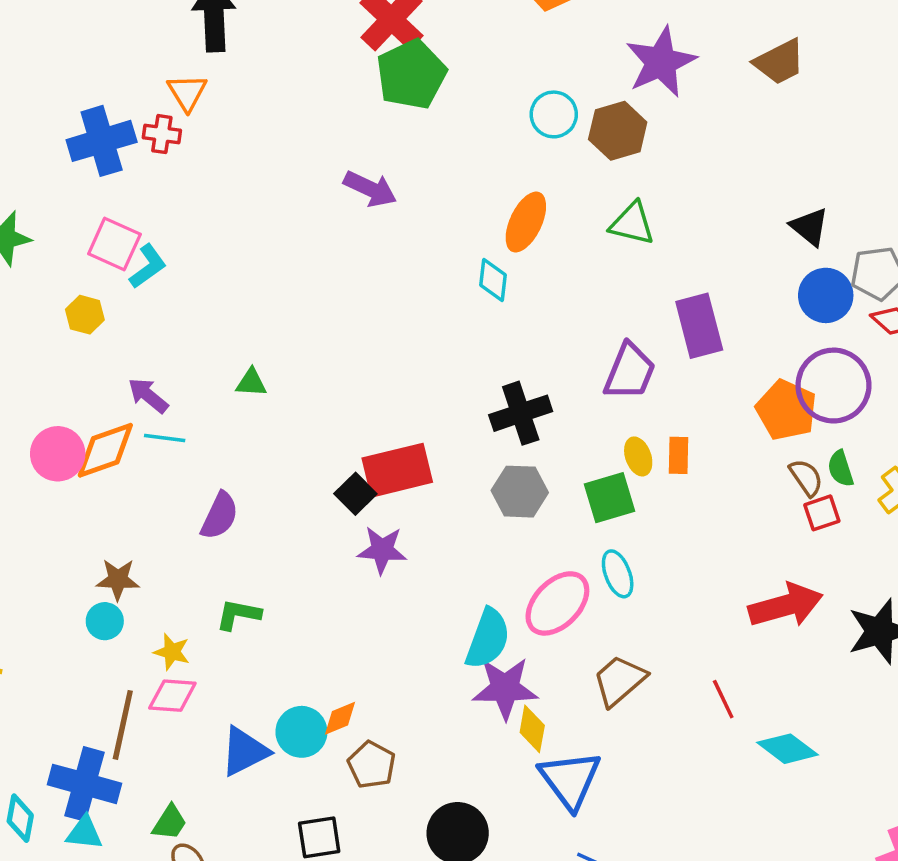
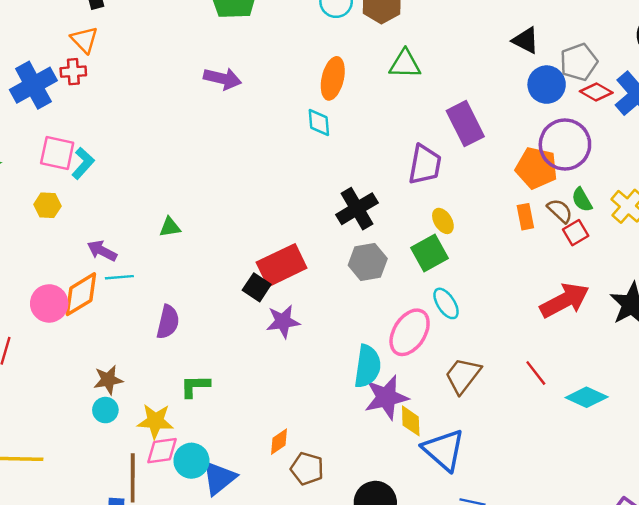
orange rectangle: (678, 455) -> (525, 217), moved
yellow star: (172, 652) -> (155, 421), size x1.4
cyan circle: (301, 732) -> (191, 461), moved

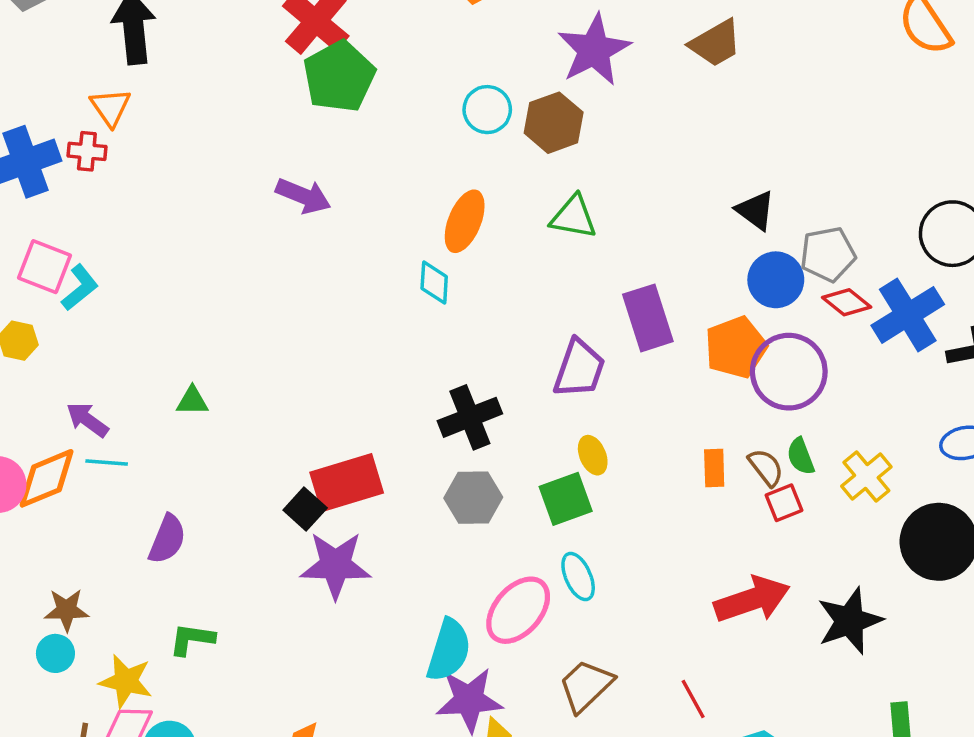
orange pentagon: (537, 168) -> (736, 347), moved, turned 30
purple star: (283, 322) -> (336, 565), size x1.4

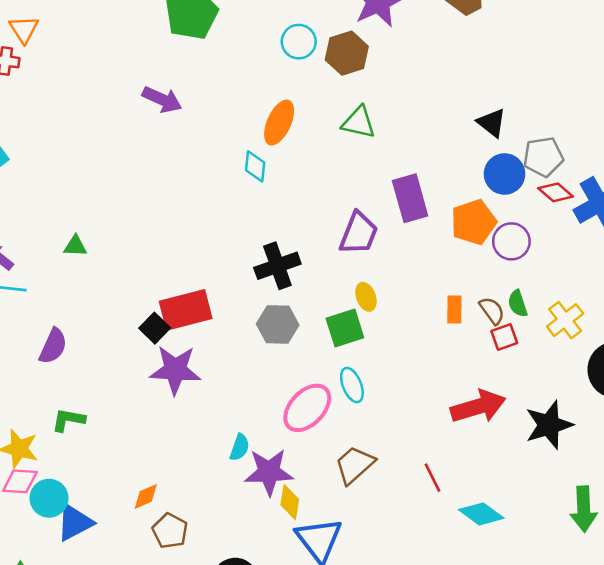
purple circle: (789, 372) -> (511, 241), size x0.7
cyan semicircle: (449, 650) -> (240, 447), moved, size x0.6

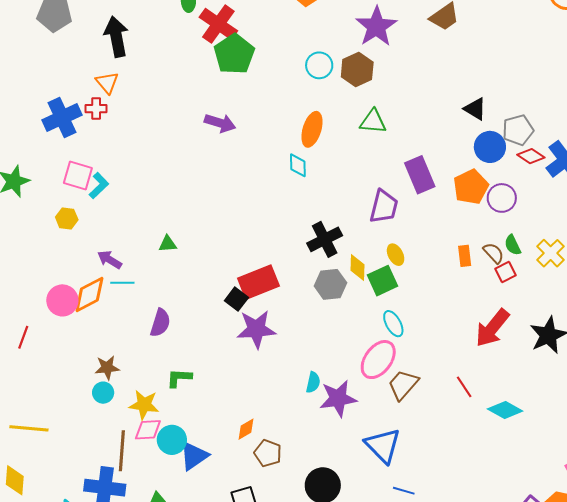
red arrow: (478, 407) -> (492, 328), turned 153
pink ellipse: (307, 408) -> (378, 360), moved
yellow diamond: (290, 502) -> (358, 267), moved

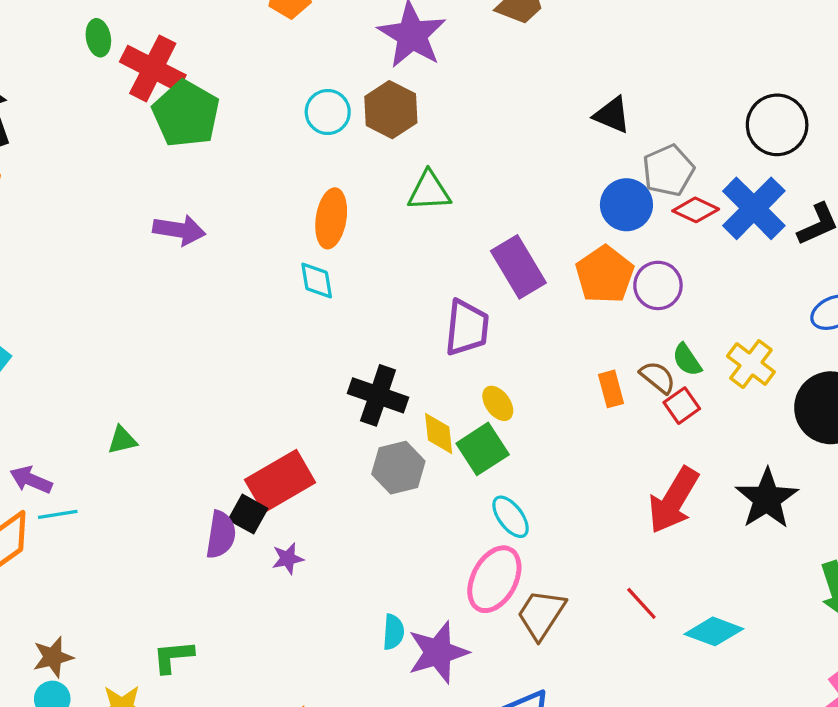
black triangle: (475, 109) -> (612, 115), moved
black cross: (325, 239) -> (378, 395), turned -36
purple semicircle: (160, 323) -> (221, 535), moved
purple star: (256, 329) -> (288, 559), size x0.5

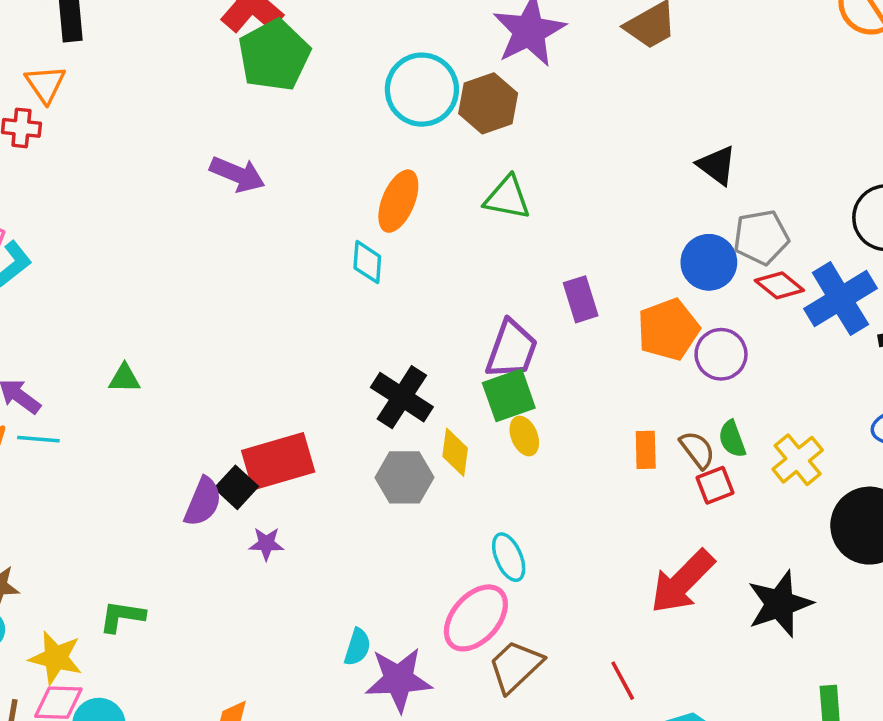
cyan circle: (328, 112) -> (422, 90), size x1.5
purple rectangle: (518, 267) -> (581, 299), size x0.7
green square: (483, 449) -> (509, 395), moved

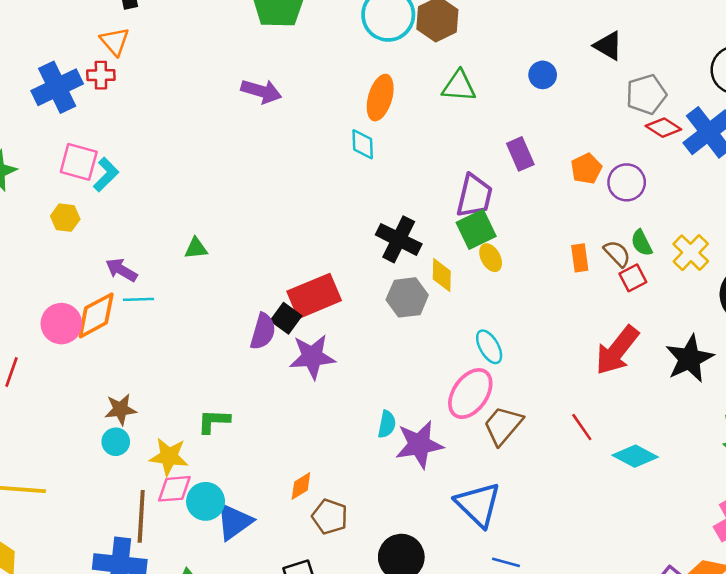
blue circle: (709, 262) -> (543, 75), moved, size x0.7
orange pentagon: (668, 329) -> (586, 169), size x0.7
purple star: (266, 544) -> (312, 357), size x1.8

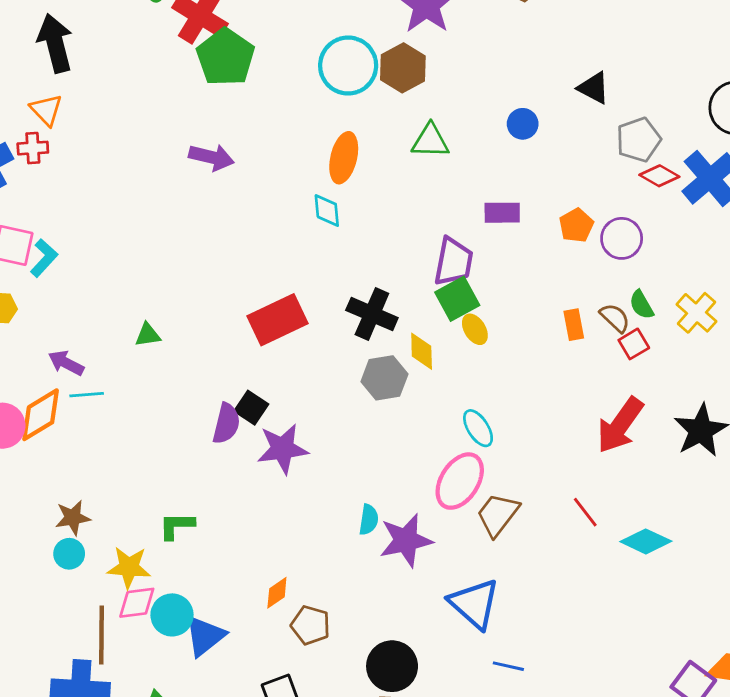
purple rectangle: (520, 154) -> (502, 213), turned -64
red rectangle: (314, 296) -> (277, 320), moved

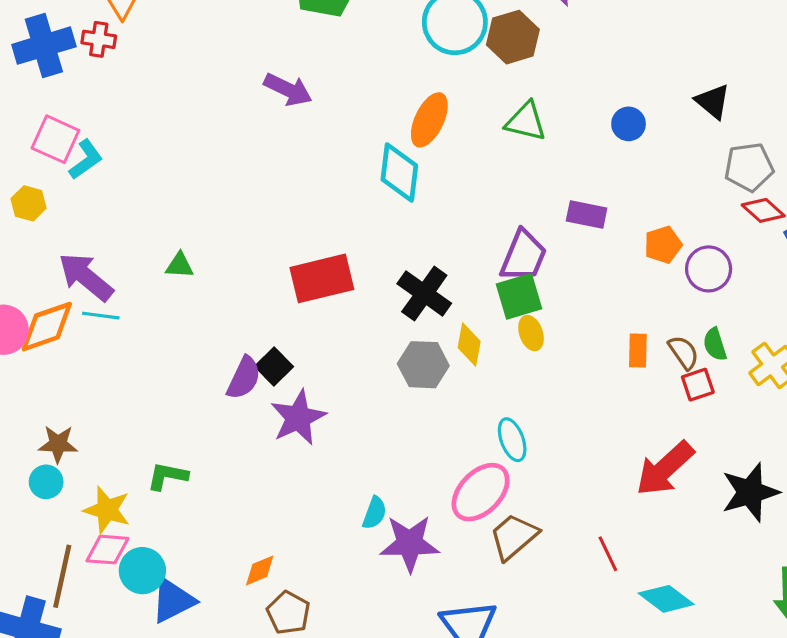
cyan diamond: (327, 210) -> (399, 173), size x1.5
purple arrow: (66, 363) -> (86, 277), size x1.5
purple star: (283, 449) -> (298, 418), turned -30

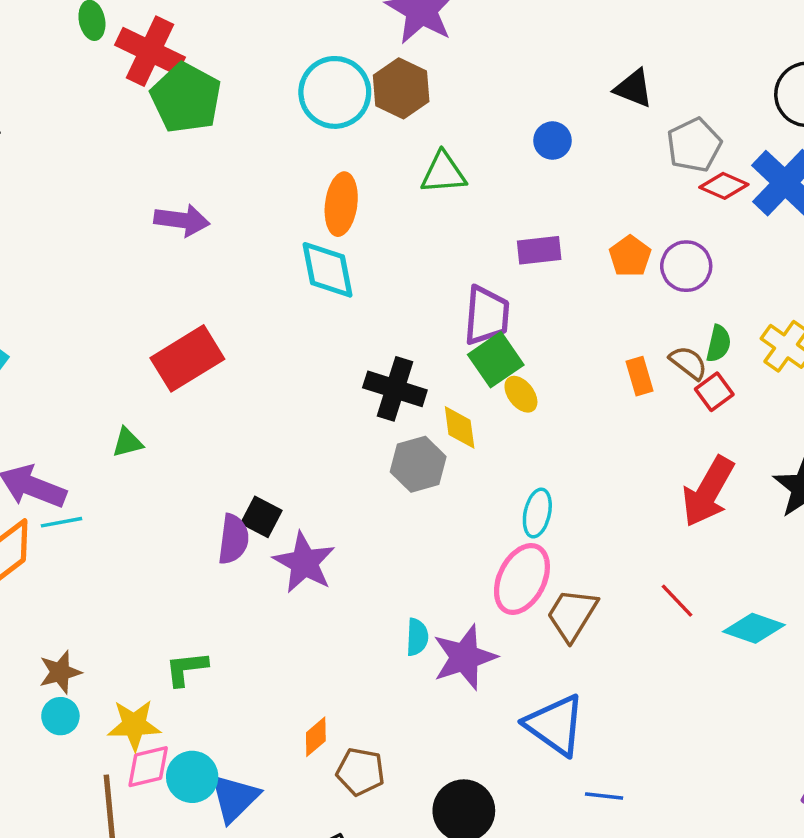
red rectangle: (322, 278) -> (187, 358), moved
green semicircle: (715, 344) -> (719, 344), turned -132
cyan ellipse: (512, 440) -> (537, 513), turned 51

